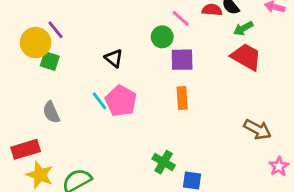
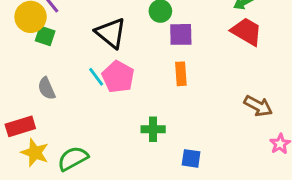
black triangle: (114, 58) -> (111, 33), size x1.6
green cross: (164, 162) -> (153, 129), moved, turned -30

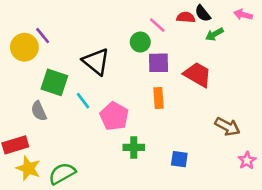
red trapezoid: (246, 32) -> (198, 75), moved
green square: (45, 36) -> (54, 82), moved, size x1.5
pink pentagon: (118, 77) -> (114, 116), moved
blue square: (191, 158) -> (179, 159), moved

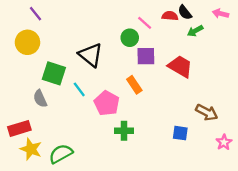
purple line: (43, 36) -> (36, 14), moved
orange rectangle: (158, 98) -> (134, 85), moved, turned -30
blue square: (179, 159) -> (180, 133), moved

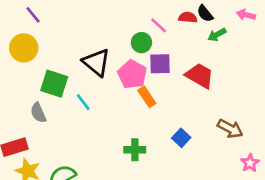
pink pentagon: (107, 103) -> (132, 74), moved
blue square: (180, 133) -> (181, 138), moved, turned 35

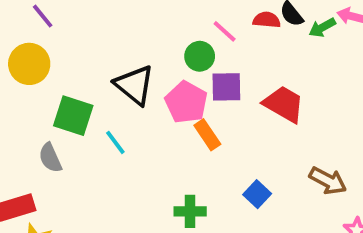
green arrow: (217, 35) -> (322, 28), moved

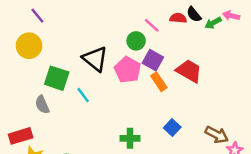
purple square: (226, 87) -> (153, 60), turned 30
orange rectangle: (207, 135) -> (159, 82), moved
brown arrow: (328, 181) -> (217, 135), moved

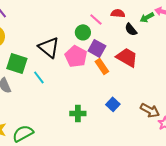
black semicircle: (194, 14) -> (131, 29), moved

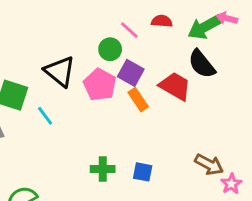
green arrow: (147, 17) -> (205, 27), size x1.6
black semicircle: (131, 29) -> (202, 64), moved, size x1.5
blue square: (113, 104) -> (143, 172), moved, turned -32

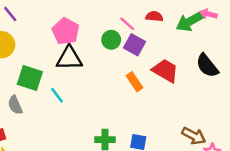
black semicircle: (202, 64) -> (207, 66), moved
black triangle: (60, 71) -> (69, 58), turned -40
purple square: (131, 73) -> (135, 45), moved
pink pentagon: (100, 85) -> (66, 31), moved

